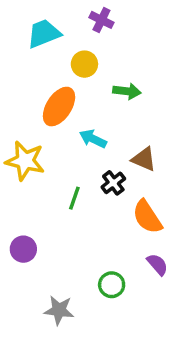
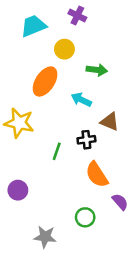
cyan arrow: (93, 139) -> (81, 100), moved
black cross: (113, 183) -> (86, 140), turned 30
orange semicircle: (147, 217) -> (97, 175), moved

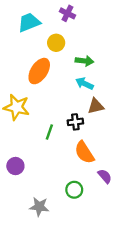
cyan arrow: (81, 100) -> (84, 83), moved
brown triangle: (110, 122) -> (96, 106), turned -36

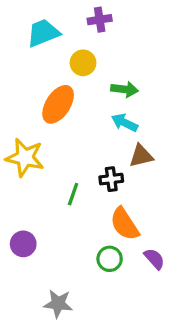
purple cross: (67, 13) -> (100, 20), turned -35
green circle: (74, 190) -> (110, 259), moved

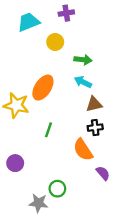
orange ellipse: (58, 104) -> (43, 88), moved
black cross: (111, 179) -> (95, 128), moved
green circle: (110, 259) -> (57, 189), moved

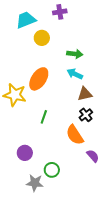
yellow circle: (55, 42) -> (42, 38), moved
black cross: (95, 128) -> (86, 115), turned -32
purple circle: (15, 163) -> (25, 153), moved

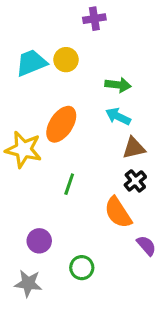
cyan trapezoid: (26, 20) -> (31, 63), moved
gray star: (35, 183) -> (28, 283), moved

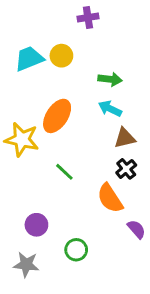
green line: (69, 184) -> (64, 172), turned -66

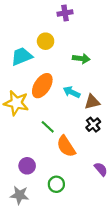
cyan trapezoid: (29, 59) -> (22, 56), moved
cyan arrow: (110, 109) -> (72, 92), moved
orange semicircle: (110, 198) -> (66, 146), moved

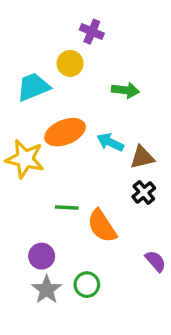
purple cross: (65, 13) -> (92, 32), moved, turned 32
orange ellipse: (42, 86) -> (65, 132), turned 35
green line: (48, 127) -> (67, 208), moved, turned -40
gray star: (20, 195) -> (47, 290), moved, turned 30

